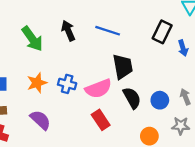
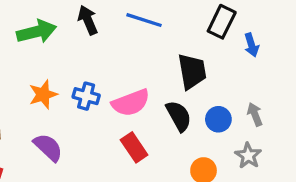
green arrow: (32, 39) -> (37, 32), turned -68
black trapezoid: (123, 67) -> (192, 71), moved
gray star: (181, 126) -> (248, 156), turned 30

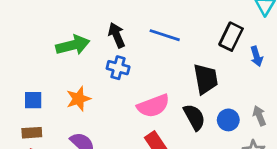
blue cross: (86, 96) -> (118, 68), moved

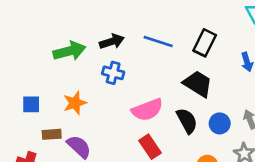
black arrow: (117, 35) -> (112, 41), turned 95
black rectangle: (231, 37) -> (205, 43), moved
black trapezoid: (206, 79) -> (198, 84), turned -48
brown rectangle: (32, 133) -> (52, 134), moved

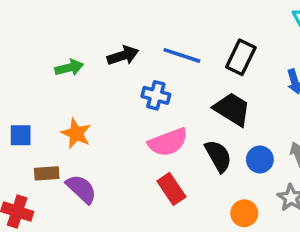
green arrow: (69, 51) -> (69, 68), size x0.7
blue cross: (113, 73) -> (156, 95), moved
orange star: (75, 103) -> (76, 133), turned -30

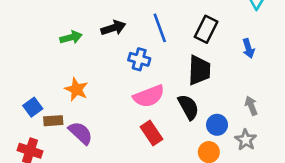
blue line: (182, 55) -> (160, 28), turned 52
black trapezoid: (232, 109) -> (199, 70), turned 60
blue square: (21, 135) -> (33, 107), moved, turned -36
blue circle: (260, 159) -> (217, 125), moved

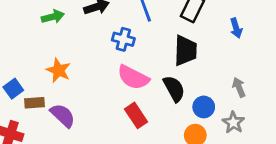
pink semicircle: (149, 96) -> (133, 77), turned 48

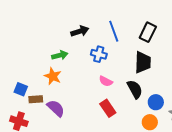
green arrow: (53, 17) -> (60, 55), moved
pink semicircle: (133, 77) -> (106, 81), size x0.6
blue square: (13, 89) -> (21, 89), turned -32

